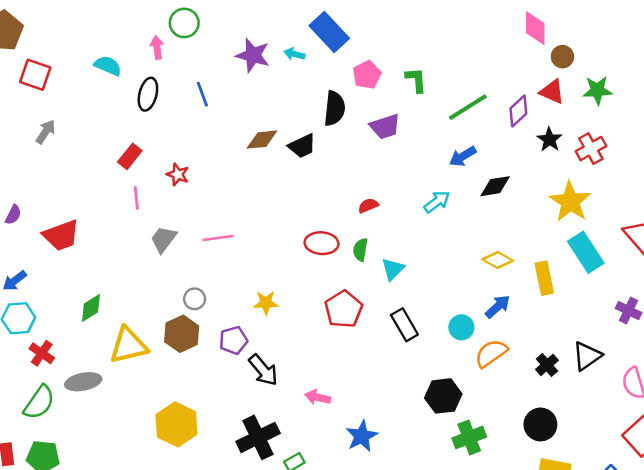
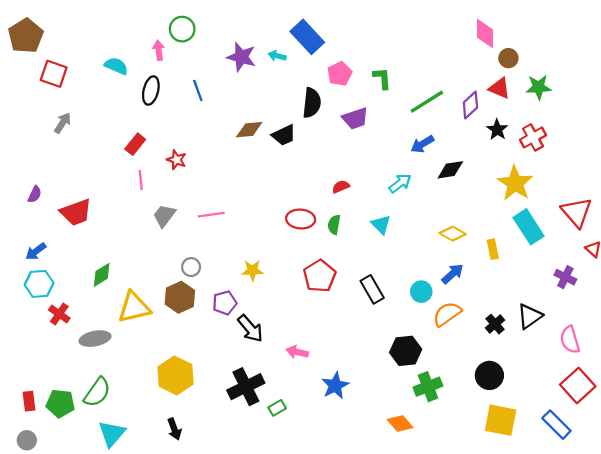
cyan triangle: (393, 269) -> (381, 225), moved, turned -30
yellow rectangle: (544, 278) -> (493, 249), size x0.7
green semicircle: (39, 402) -> (97, 392), moved

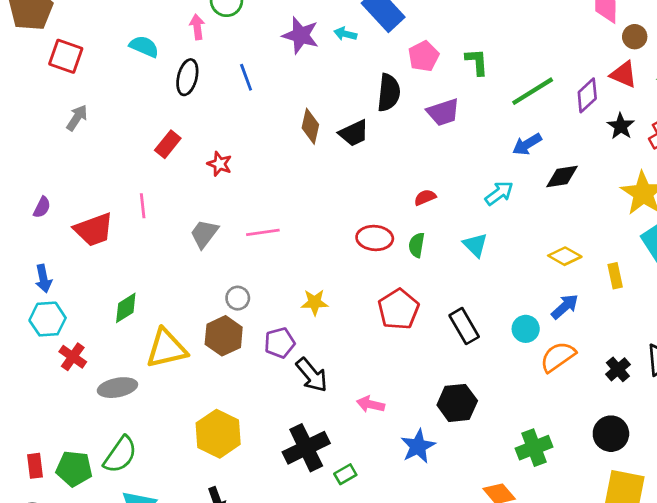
brown diamond: (249, 130) -> (310, 126), turned -72
pink line: (141, 180) -> (143, 206), moved
blue arrow: (36, 251) -> (43, 279), turned -65
black hexagon: (406, 351) -> (457, 403), moved

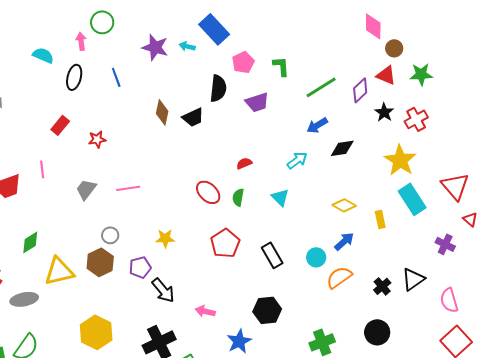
red star: (220, 164) -> (97, 139), turned -30
red ellipse: (375, 238) -> (208, 192), turned 40

